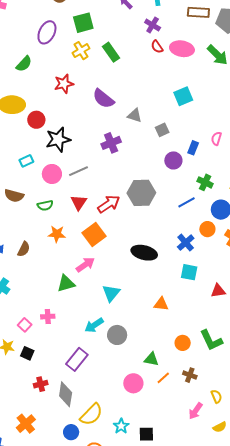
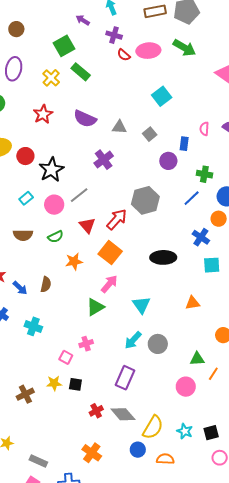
green square: (83, 23) -> (64, 46), moved
gray diamond: (66, 394) -> (123, 414), turned -35

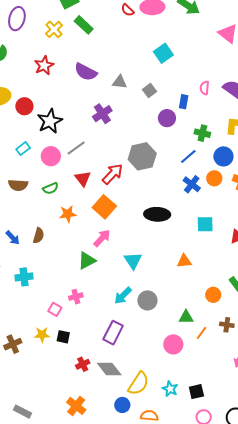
blue cross: (201, 237) -> (192, 184), moved
cyan cross: (33, 326) -> (24, 277), turned -30

